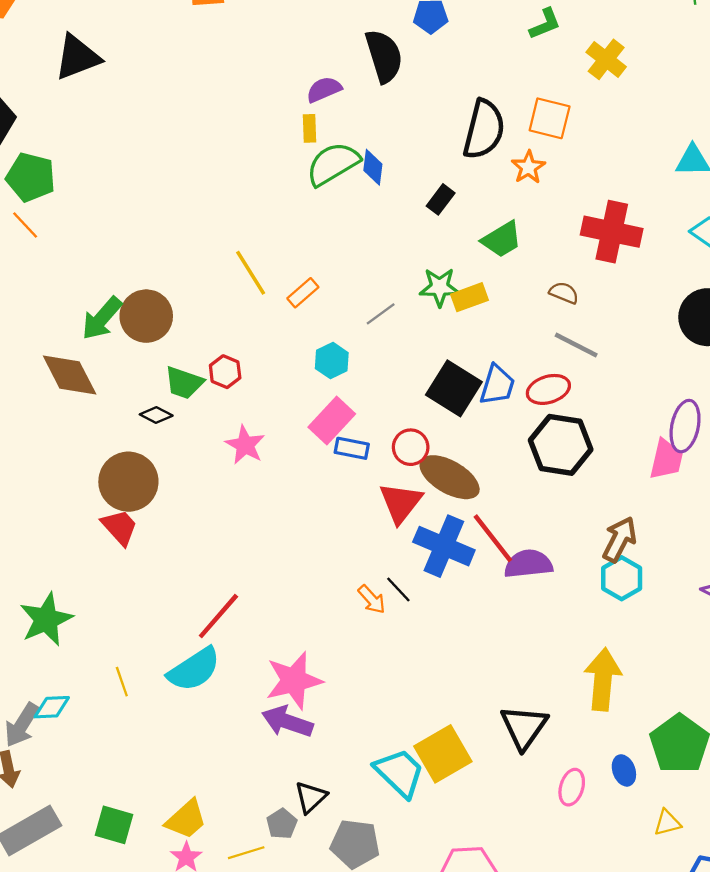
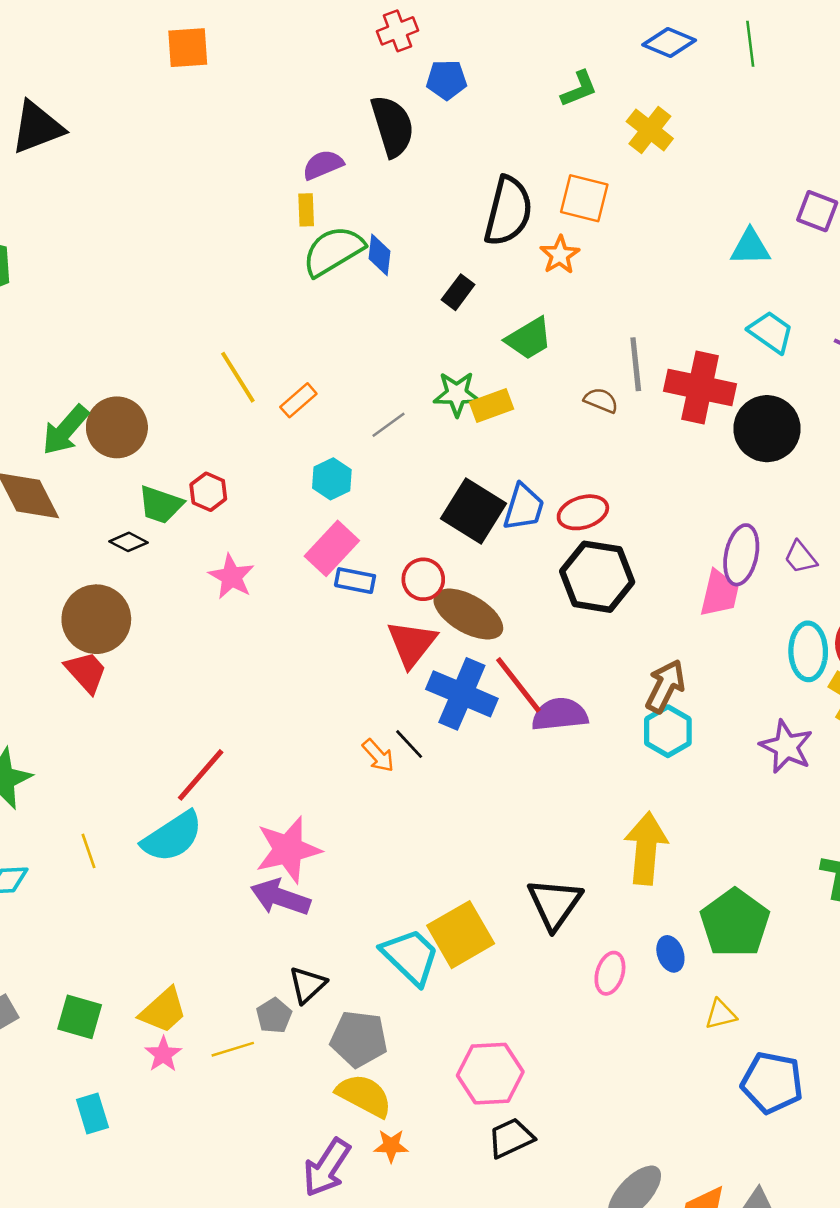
red cross: (612, 232) -> (700, 387), moved
gray line: (576, 345) -> (636, 364), moved, turned 57

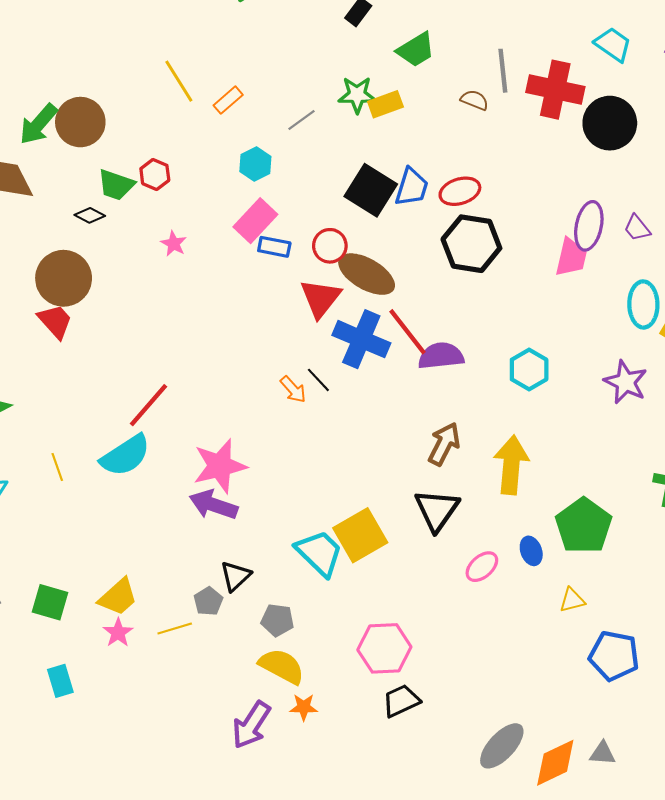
pink star: (231, 577) -> (174, 244), size x0.7
brown arrow: (665, 686) -> (444, 444), moved
pink ellipse: (610, 973) -> (482, 567), turned 32
gray pentagon: (359, 1039) -> (277, 620), size x0.7

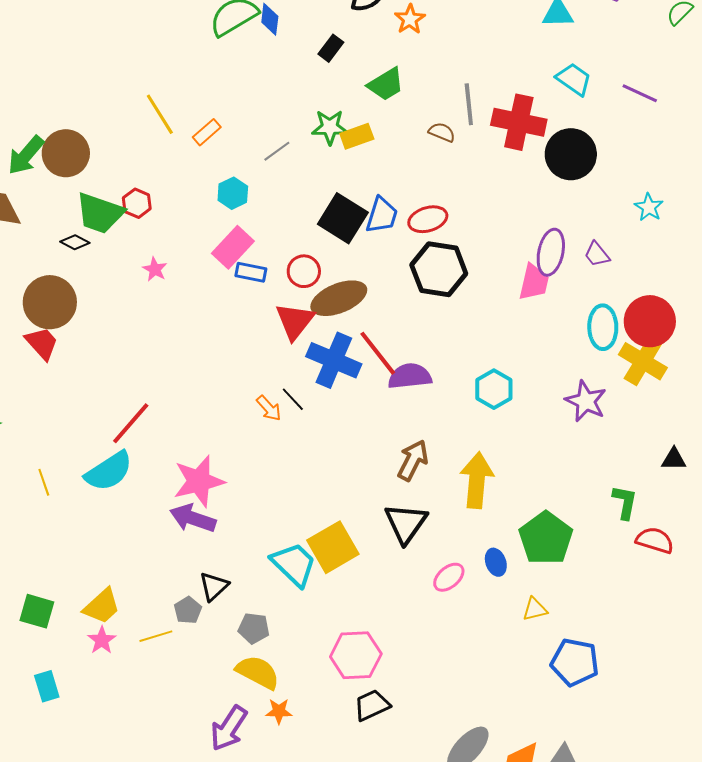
green trapezoid: (116, 185) -> (100, 213), size x1.4
brown ellipse: (367, 274) -> (339, 298), turned -52

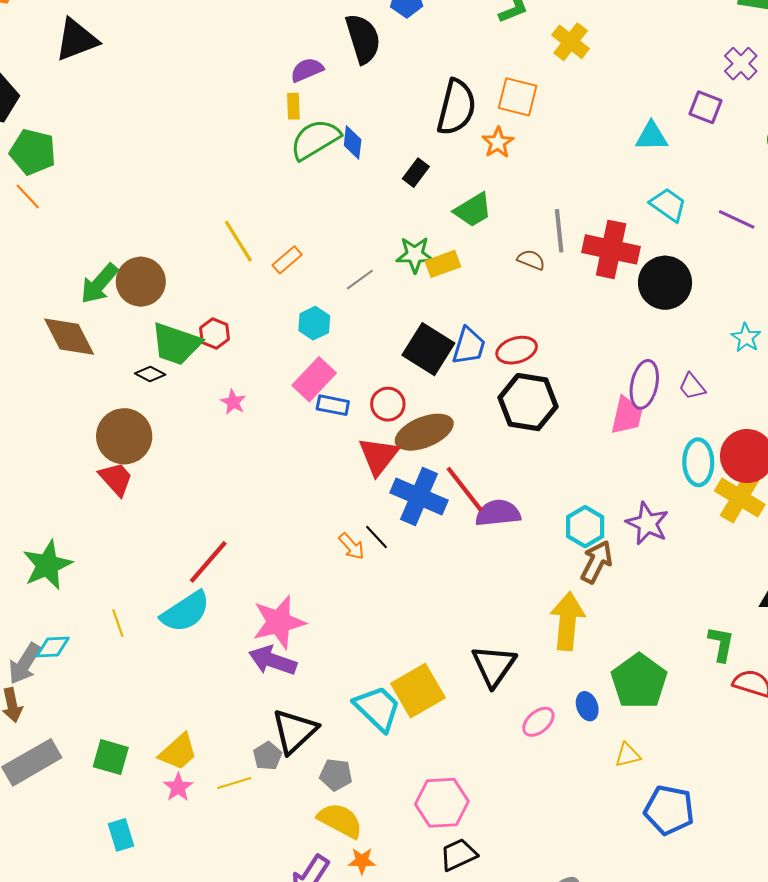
purple star: (586, 401) -> (647, 523), moved
brown arrow: (413, 460) -> (597, 562), moved
black triangle: (214, 586) -> (294, 731), size x1.5

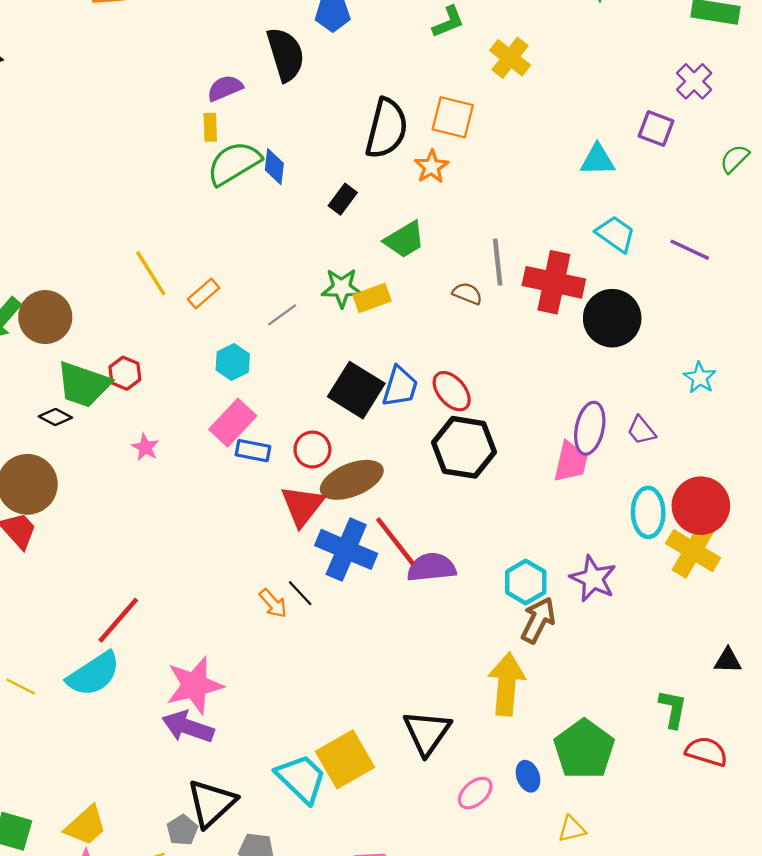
red ellipse: (517, 350) -> (452, 391), turned 66
yellow line: (118, 623) -> (21, 686), turned -44

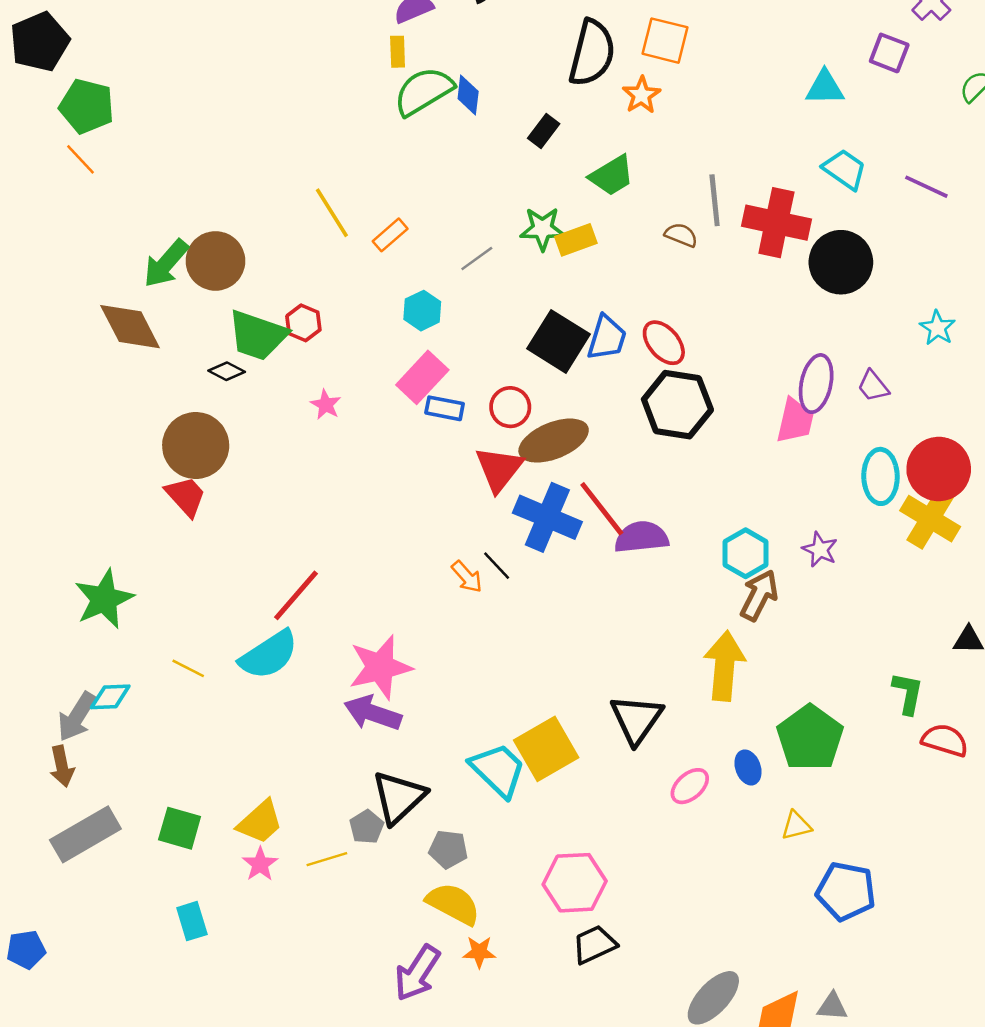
purple star: (593, 579) -> (820, 550), size x0.7

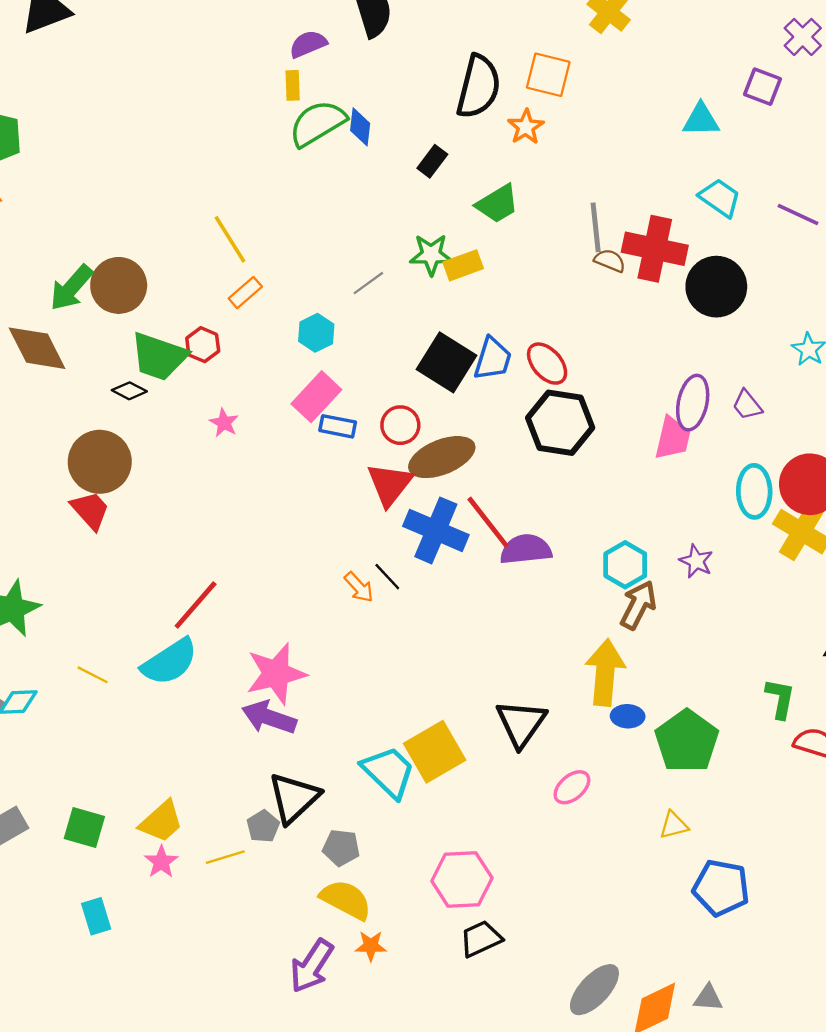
orange rectangle: (390, 235) -> (245, 293), moved
brown semicircle: (681, 235) -> (610, 261), moved
blue ellipse: (748, 767) -> (628, 716), moved, turned -68

